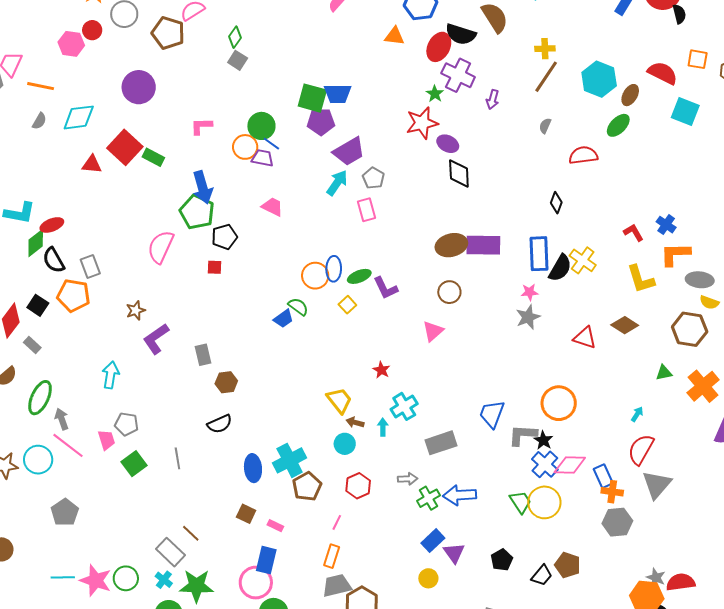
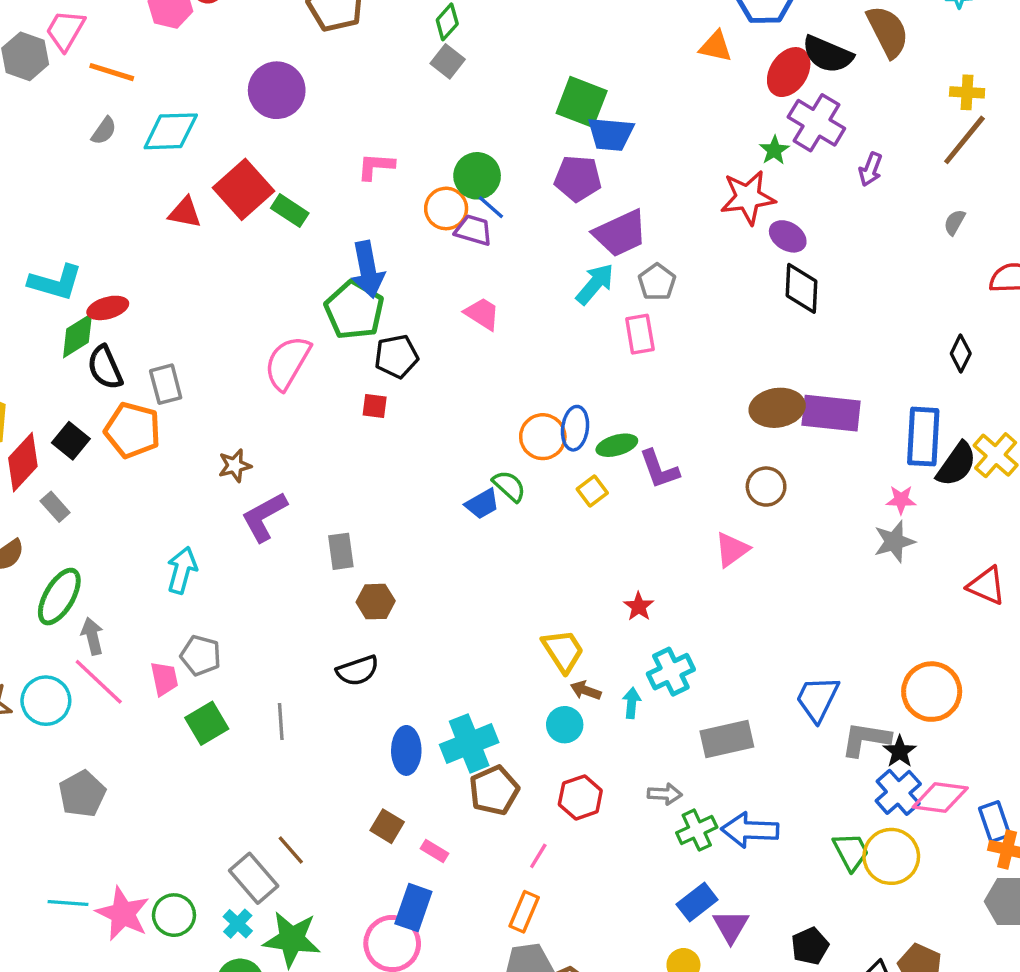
green square: (312, 98) -> (582, 102), moved

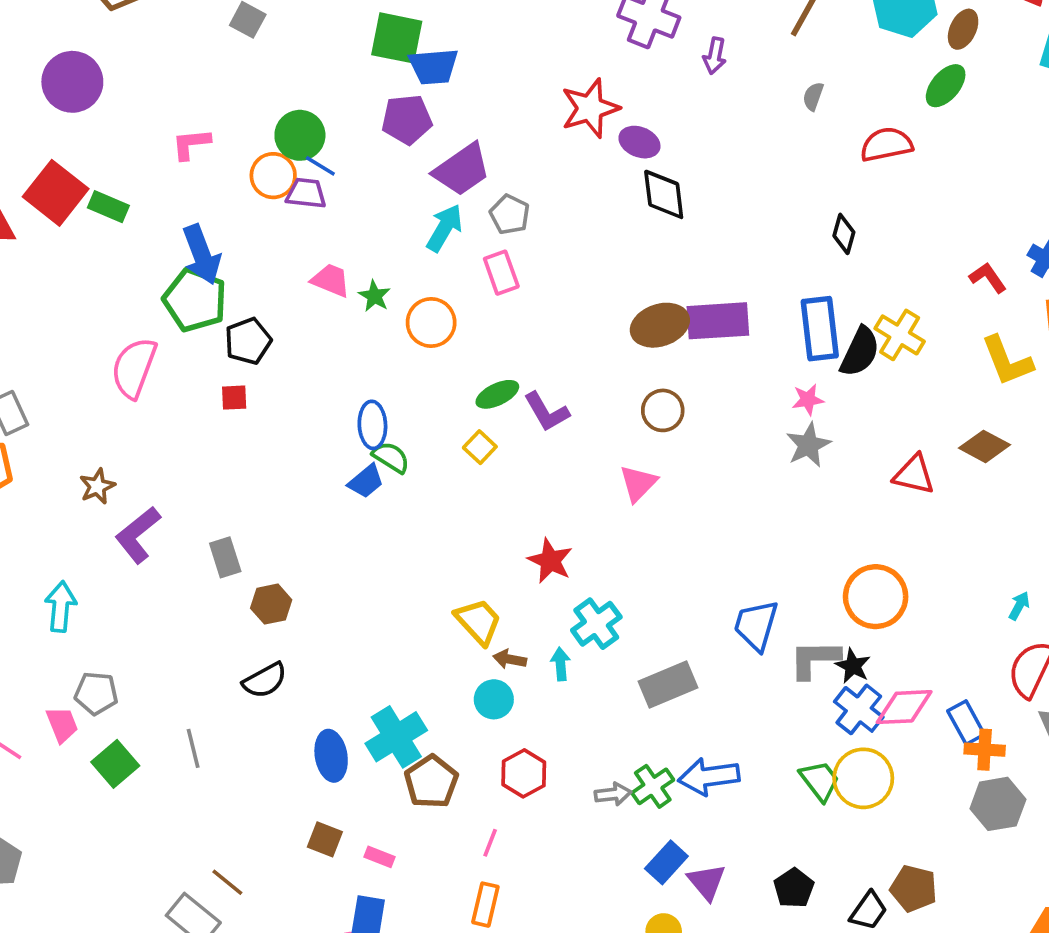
green star: (774, 150) -> (375, 296), moved
blue ellipse: (575, 428) -> (372, 425), moved
orange circle: (543, 437) -> (431, 323), moved
red star: (639, 606) -> (550, 561), size x1.4
gray arrow: (665, 794) -> (613, 794), moved

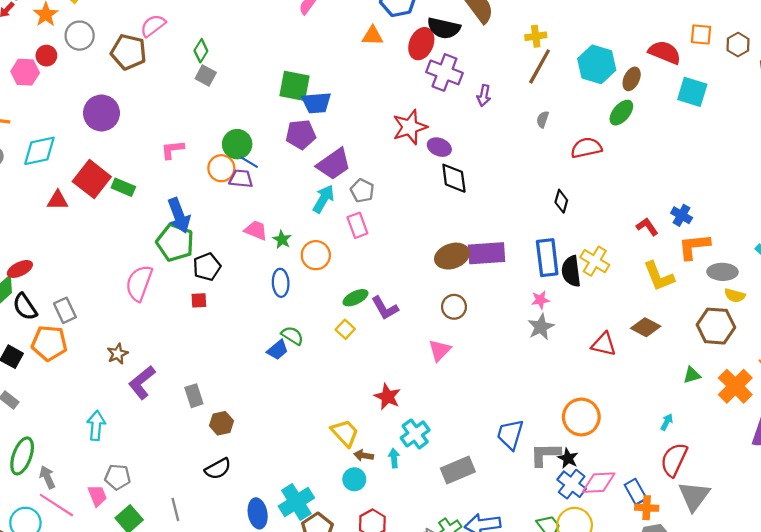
black semicircle: (860, 352) -> (571, 271), turned 148
blue ellipse: (372, 425) -> (281, 283), moved

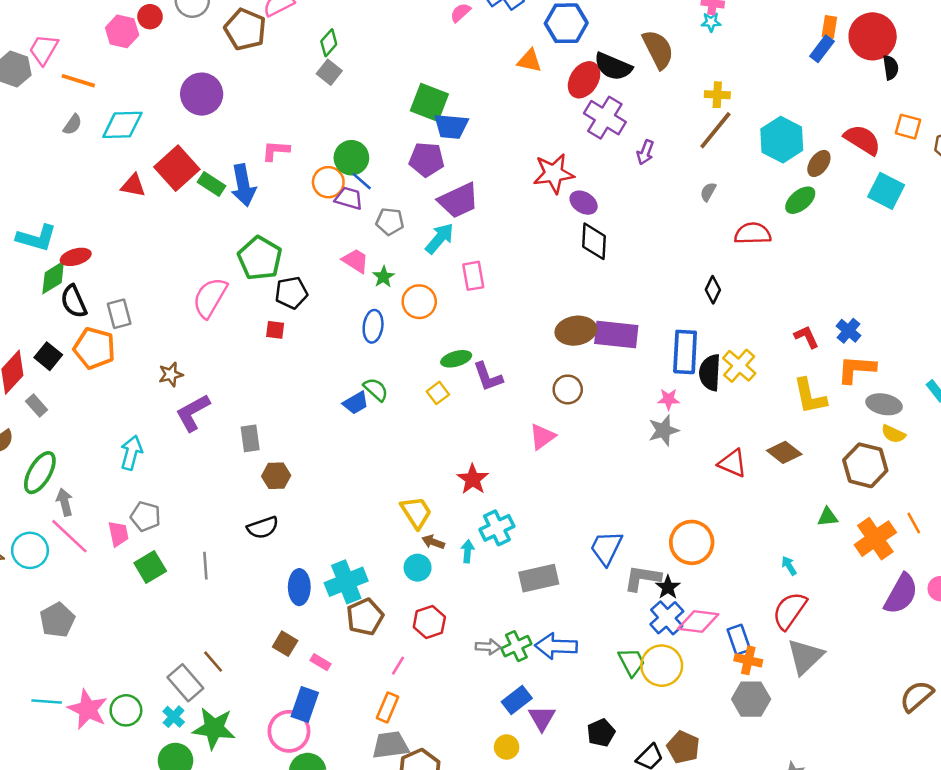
gray pentagon: (362, 191) -> (390, 221), moved, turned -30
blue arrow: (179, 215) -> (243, 185), moved
cyan arrow: (667, 422) -> (789, 566), turned -70

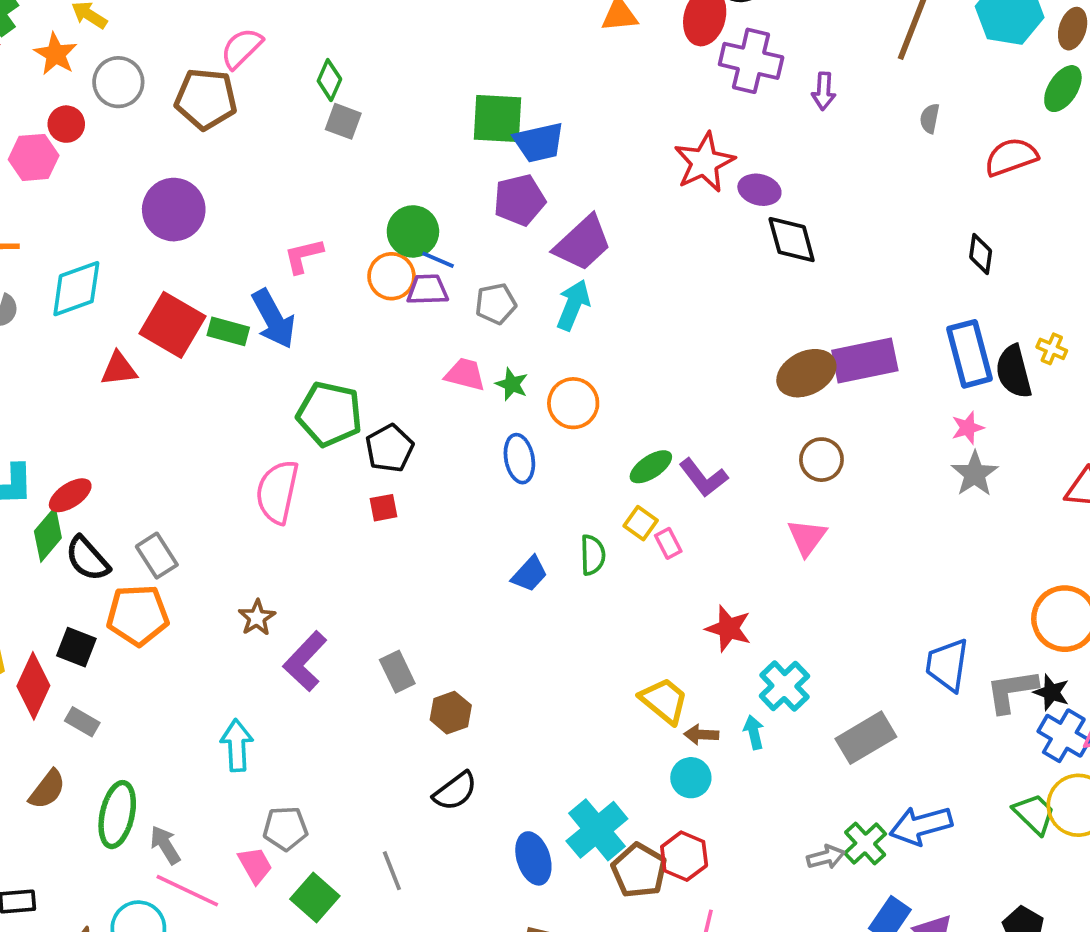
pink rectangle: (473, 276) -> (668, 543), moved, size x0.7
yellow cross: (739, 366) -> (1052, 349), size x0.6
green semicircle: (376, 389) -> (593, 555), moved, turned 64
red hexagon: (429, 622) -> (684, 856), moved

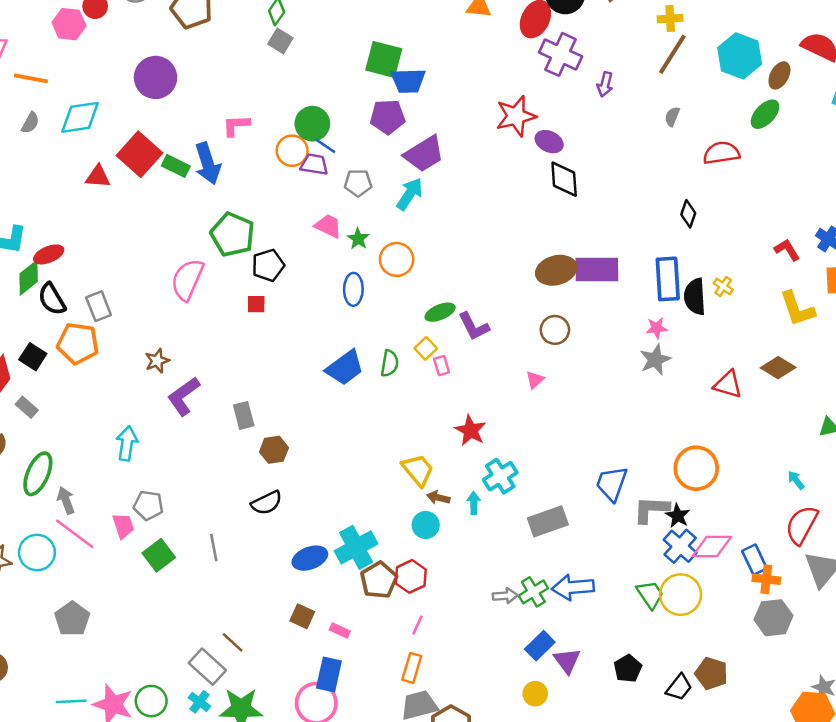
pink triangle: (807, 537) -> (535, 380), size x0.7
blue trapezoid: (530, 574) -> (345, 368), size x1.5
blue ellipse: (533, 858) -> (310, 558), turned 76

